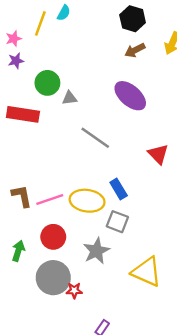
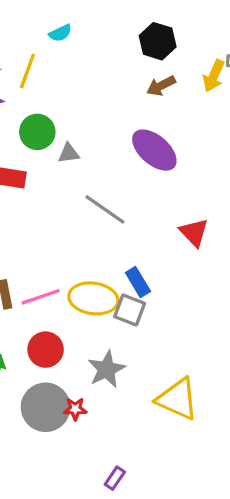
cyan semicircle: (64, 13) -> (60, 33), turned 35
yellow line: (40, 23) -> (27, 71), moved
gray square: (117, 222) -> (130, 310), moved
red star: (74, 290) -> (75, 409), moved

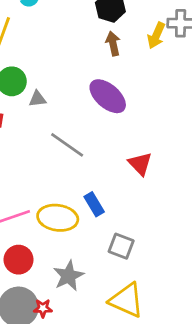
brown arrow: (161, 86) -> (113, 44), turned 105
gray square: (130, 310) -> (121, 246), moved

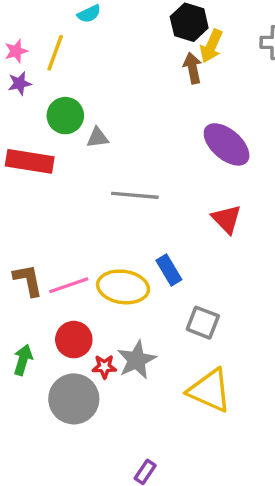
yellow arrow: (156, 35) -> (211, 46), moved
purple ellipse: (108, 96) -> (227, 144), moved
gray line: (67, 145) -> (135, 195), turned -30
red star: (43, 308) -> (104, 367), moved

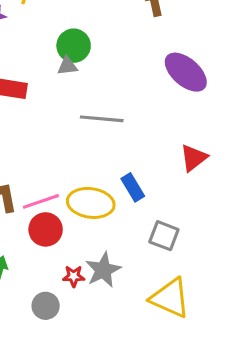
green circle: (65, 116) -> (74, 46), moved
red triangle: (227, 219) -> (194, 158), moved, turned 36
red circle: (74, 340) -> (46, 229), moved
gray circle: (74, 399) -> (46, 306), size x0.6

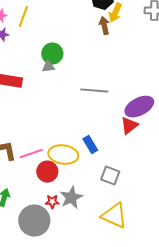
purple ellipse: (186, 72) -> (139, 107), moved, turned -68
gray line: (102, 119) -> (94, 91), moved
red circle: (46, 229) -> (47, 172), moved
gray circle: (46, 306) -> (34, 221), size x1.8

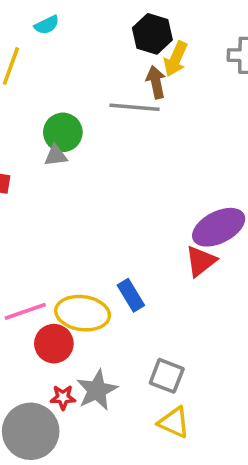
gray line: (94, 91) -> (134, 107), moved
gray square: (110, 176) -> (167, 376), moved
yellow triangle: (114, 216) -> (174, 422), size x0.7

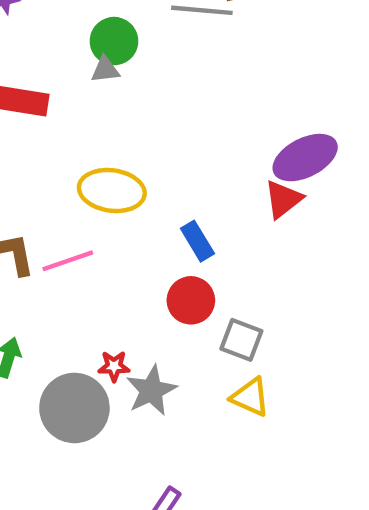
yellow ellipse: (83, 313) -> (112, 190), moved
red circle: (54, 344) -> (191, 300), moved
gray star: (97, 390) -> (151, 390), moved

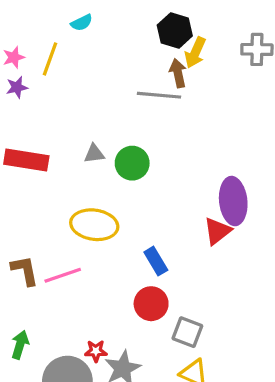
green circle: (114, 41) -> (132, 163), moved
gray triangle: (105, 70) -> (94, 154), moved
purple ellipse: (305, 158) -> (233, 201), turned -69

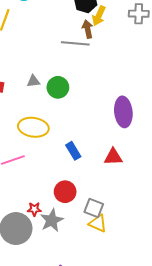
red triangle: (217, 231) -> (113, 157), moved, turned 36
red circle: (151, 304) -> (65, 192), moved
gray square: (187, 332) -> (94, 208), moved

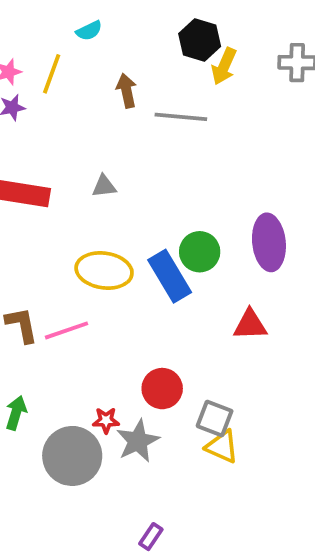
brown arrow: (88, 29) -> (127, 91), moved
green circle: (58, 87) -> (200, 252), moved
blue rectangle: (73, 151) -> (170, 276), moved, size x1.5

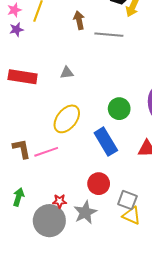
yellow ellipse: (104, 270) -> (67, 119), turned -60
blue rectangle: (170, 276) -> (106, 142), moved
red star: (106, 420) -> (60, 201), moved

